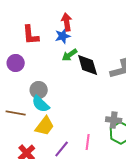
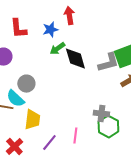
red arrow: (67, 22) -> (69, 16), moved
cyan semicircle: (41, 104) -> (15, 99), moved
yellow trapezoid: (45, 126) -> (32, 120), turned -30

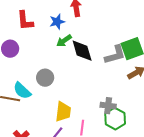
gray circle: (26, 84) -> (45, 78), moved
yellow trapezoid: (32, 120) -> (63, 112), moved

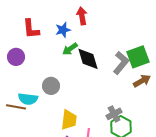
gray L-shape: (115, 55) -> (121, 63), turned -35
cyan semicircle: (22, 91) -> (28, 99), turned -36
gray cross: (108, 106) -> (114, 114), turned -35

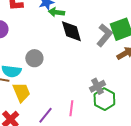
green arrow: (70, 49) -> (56, 12), moved, turned 42
yellow trapezoid: (69, 120) -> (21, 92), moved, turned -30

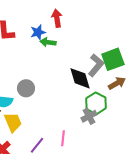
black diamond: (71, 31) -> (80, 78), moved
green hexagon: (104, 99) -> (96, 103), moved

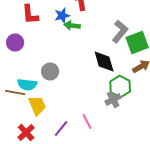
gray L-shape: (96, 65) -> (120, 32), moved
pink line: (63, 138) -> (87, 122), turned -35

